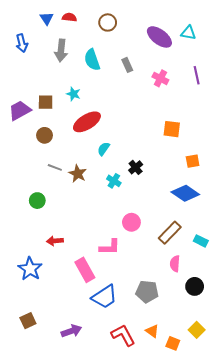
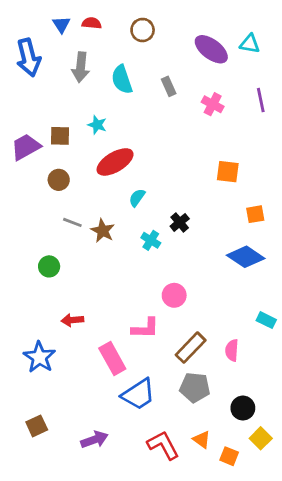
blue arrow: (22, 43) -> (28, 57), size x1.5
brown rectangle: (170, 233) -> (191, 348), moved
black circle: (195, 286) -> (243, 408), moved

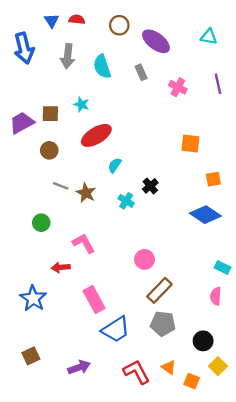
purple ellipse: (211, 49) -> (156, 41), moved
pink circle: (174, 295) -> (145, 259), moved
pink L-shape: (145, 328) -> (84, 243), moved, turned -120
pink semicircle: (232, 350) -> (216, 296), moved

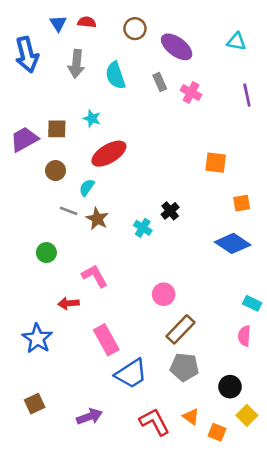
pink cross: (178, 87) -> (191, 92), moved
cyan semicircle: (115, 165) -> (87, 187), moved

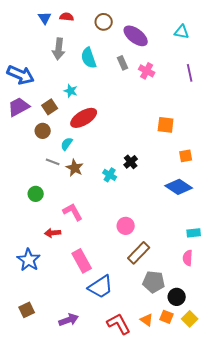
blue arrow: (27, 55) -> (21, 75), moved, turned -52
brown square: (57, 129) -> (50, 107), moved, turned -35
cyan rectangle: (252, 303) -> (194, 233), turned -32
gray pentagon: (184, 367) -> (154, 282), moved
orange square: (217, 432) -> (167, 317), moved

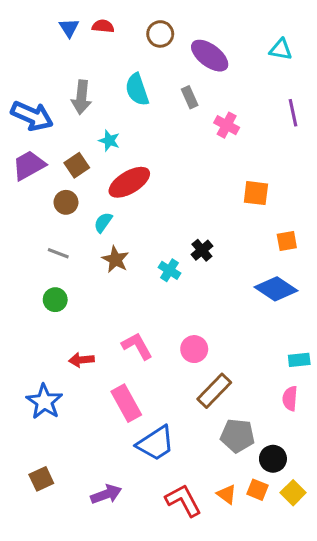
gray arrow: (59, 49) -> (81, 97), moved
pink cross: (147, 71) -> (227, 125), moved
gray line: (53, 162) -> (58, 253), moved
pink L-shape: (73, 212) -> (137, 346), moved

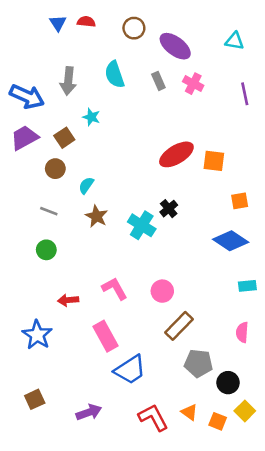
pink cross: (227, 125) -> (193, 84), moved
red ellipse: (129, 182) -> (176, 154), moved
cyan cross: (169, 270) -> (142, 225), size x1.5
cyan rectangle: (299, 360) -> (247, 286), moved
orange square: (258, 490) -> (218, 421), moved

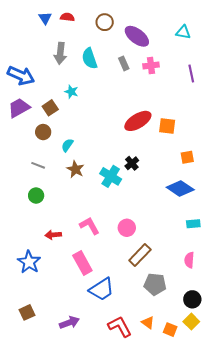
gray arrow: (68, 81) -> (60, 53), moved
pink cross: (193, 84) -> (151, 65), turned -35
black circle: (228, 383) -> (192, 299), moved

